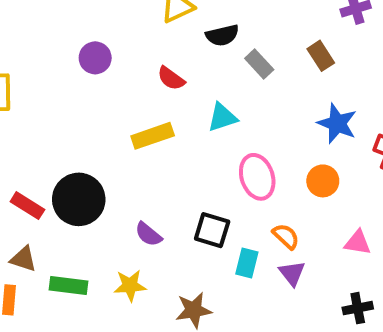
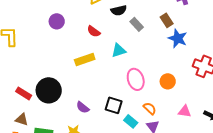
blue star: (337, 124) -> (178, 38), moved
cyan rectangle: (247, 263) -> (131, 121), turned -64

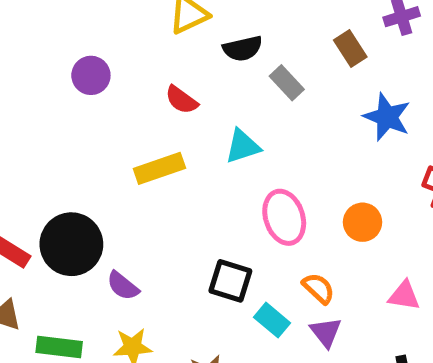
brown rectangle: (167, 20) -> (350, 48), moved
purple semicircle: (83, 107) -> (123, 286), moved

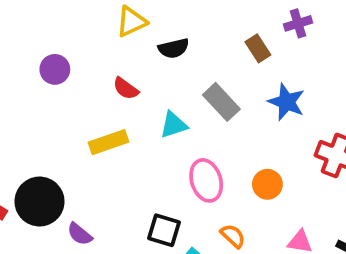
gray rectangle: (287, 83) -> (221, 102), moved, size x1.4

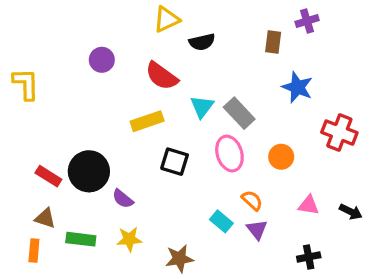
brown rectangle: (258, 48) -> (273, 42), turned 40
red semicircle: (126, 89) -> (162, 76), size x1.5
gray rectangle: (221, 102) -> (239, 113), moved
cyan triangle: (174, 125) -> (202, 107), turned -35
black square: (164, 230) -> (175, 162), moved

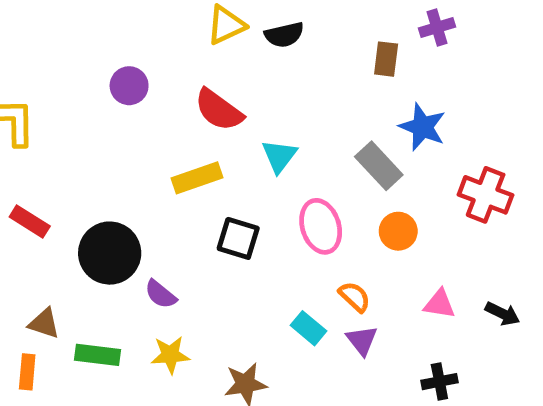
black semicircle: (202, 42) -> (284, 35), moved
gray rectangle: (239, 113) -> (379, 166), moved
red rectangle: (48, 176) -> (30, 222), moved

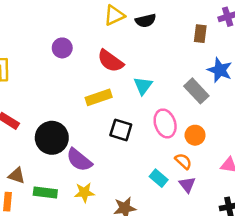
orange circle: (398, 231) -> (195, 135), moved
purple semicircle: (161, 294) -> (79, 160), size x1.5

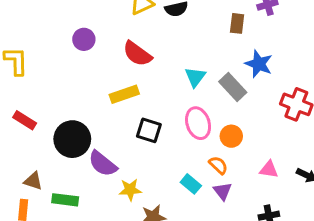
cyan triangle: (143, 86) -> (195, 77), moved
yellow star: (84, 192) -> (130, 190), moved

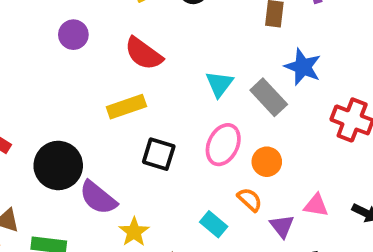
pink ellipse: (198, 123) -> (223, 145), turned 44
yellow star: (130, 190) -> (134, 232), turned -30
purple triangle: (223, 191) -> (282, 226), moved

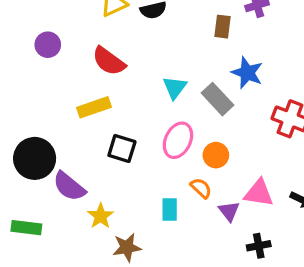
pink triangle: (316, 205) -> (259, 193), size x1.4
cyan rectangle: (214, 224) -> (170, 209), turned 50

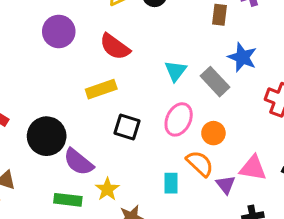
purple circle: (48, 45) -> (59, 31), size x1.4
orange semicircle: (201, 188) -> (200, 163), size x1.4
green rectangle: (26, 228) -> (68, 200), moved

